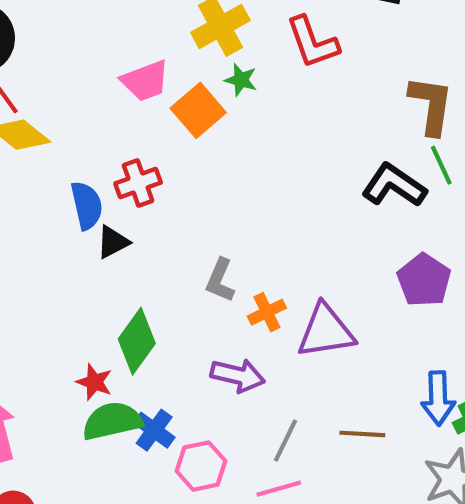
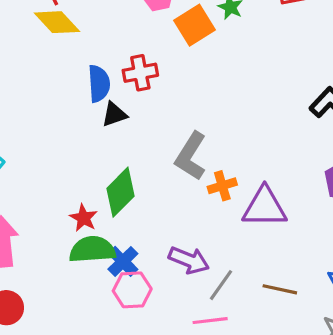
gray L-shape: (220, 280) -> (191, 156), size x1.4
purple arrow: (238, 375) -> (189, 260), moved
pink hexagon: (201, 466) -> (132, 290), moved

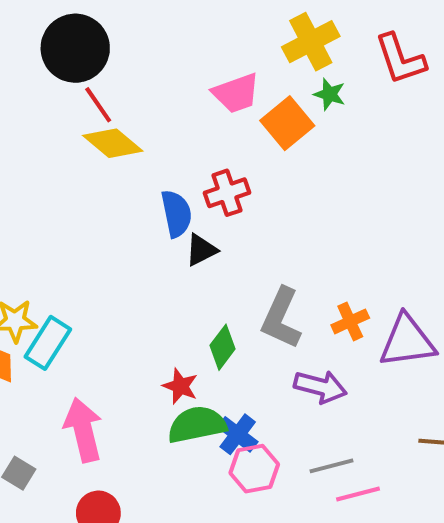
gray L-shape: (191, 156) -> (281, 318), moved
green diamond: (120, 192) -> (223, 347), size x0.7
purple arrow: (189, 260) -> (320, 387), moved
gray line: (221, 285) -> (331, 466), moved, turned 48

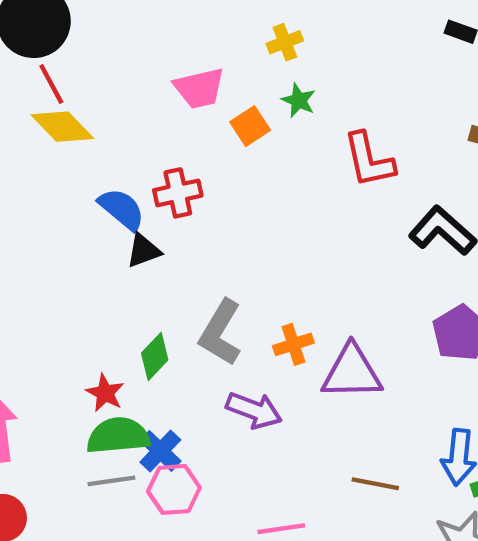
yellow cross: (311, 42) -> (285, 42), size x0.6
red L-shape: (400, 59) -> (369, 160), moved
orange square: (287, 123) -> (250, 126), size x0.7
blue semicircle: (176, 214) -> (122, 209), turned -45
gray line: (331, 466) -> (111, 481), moved

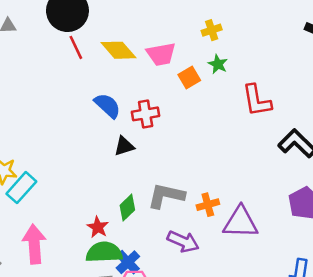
yellow diamond: (62, 127) -> (119, 50), moved
blue semicircle: (122, 209) -> (108, 106), moved
gray L-shape: (220, 333) -> (166, 196), turned 69

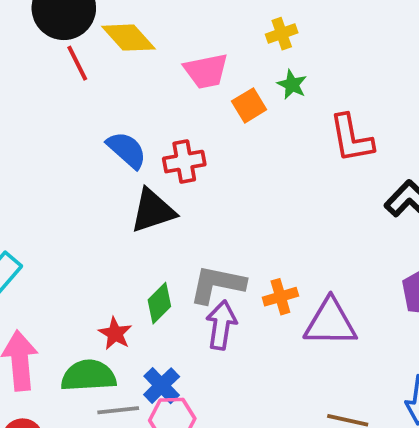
yellow diamond: (119, 50) -> (128, 38), moved
black triangle: (124, 146) -> (153, 211), size x1.5
purple arrow: (183, 241) -> (221, 325), moved, turned -104
green semicircle: (104, 252) -> (88, 376), moved

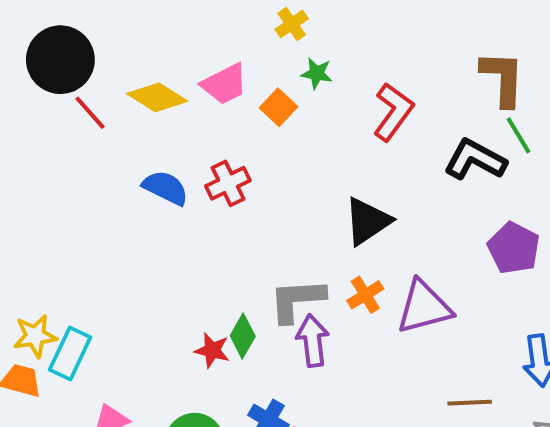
yellow diamond: (128, 38) -> (157, 97), moved
red L-shape: (351, 138) -> (393, 112), turned -118
black triangle: (153, 211) -> (367, 221), moved
red star: (115, 333) -> (212, 350), moved

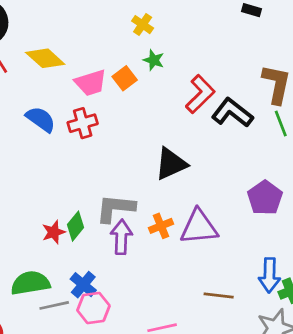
yellow cross: (292, 24) -> (143, 25), turned -30
pink trapezoid: (225, 84) -> (91, 83), moved
black L-shape: (475, 160) -> (232, 113), moved
orange cross: (365, 295) -> (161, 226), moved
red star: (212, 350) -> (54, 232), turned 30

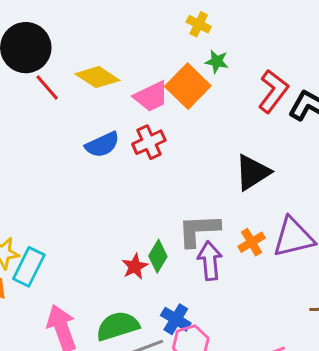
orange square: (125, 78) -> (188, 86), size x1.6
blue semicircle: (41, 119) -> (102, 145), turned 128

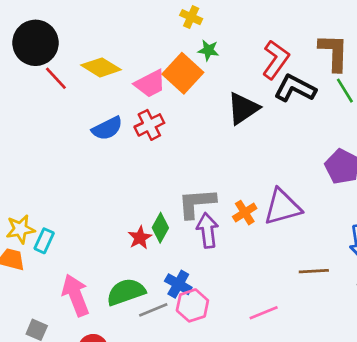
red L-shape: (273, 91) -> (276, 60), moved
black triangle: (252, 172) -> (243, 108), moved
cyan rectangle: (29, 267) -> (44, 241), size x0.7

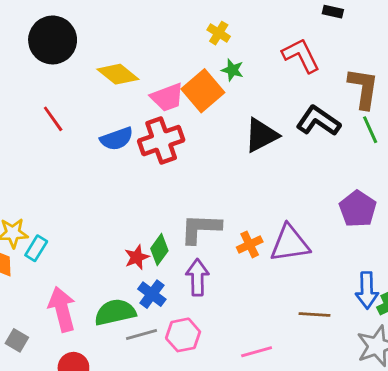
red L-shape: (276, 60) -> (301, 55), moved, turned -69
red line: (56, 78) -> (53, 119), moved
red cross: (149, 125) -> (161, 141), size x1.4
purple arrow: (207, 230) -> (197, 277), moved
blue cross: (178, 284) -> (152, 294), moved

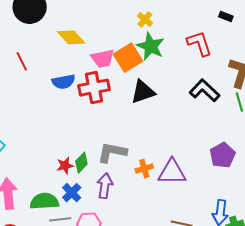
green star: (232, 70) -> (151, 46), size x1.8
black triangle: (261, 135) -> (143, 92), moved

